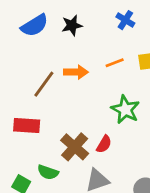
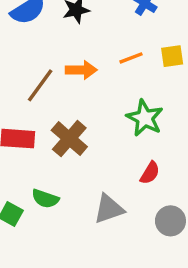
red semicircle: (104, 144) -> (150, 173), moved
brown cross: (75, 147) -> (69, 139), moved

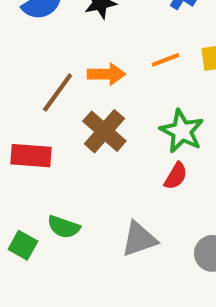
brown cross: (69, 139) -> (104, 131), moved
red semicircle: (150, 173) -> (176, 176), moved

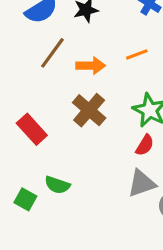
brown line: (58, 92) -> (52, 53), moved
red rectangle: (31, 156) -> (32, 129), turned 44
gray triangle: (139, 239) -> (142, 183), moved

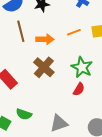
brown line: (52, 53) -> (21, 31), turned -50
gray triangle: (142, 183) -> (59, 123), moved

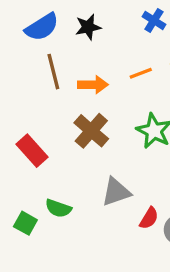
red semicircle: (79, 89) -> (149, 218), moved
gray triangle: (59, 123) -> (116, 192), moved

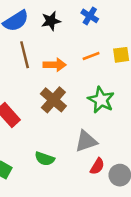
blue cross: (154, 20) -> (90, 16), moved
gray triangle: (116, 192) -> (86, 141), moved
green semicircle: (58, 208) -> (45, 159), moved

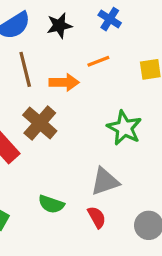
orange line: (91, 56) -> (98, 61), moved
brown cross: (53, 100) -> (40, 123), moved
red semicircle: (97, 166) -> (97, 217), moved, turned -60

